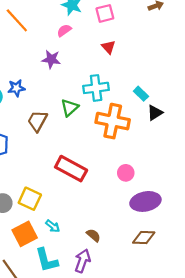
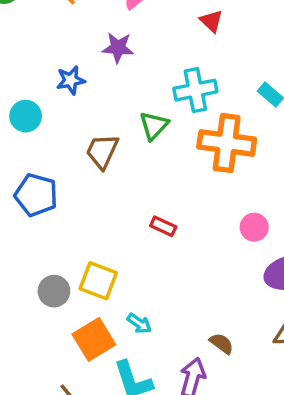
blue star: (16, 88) -> (71, 80), moved
red rectangle: (71, 169) -> (163, 226), size x0.5
brown semicircle: (93, 235) -> (222, 343), moved

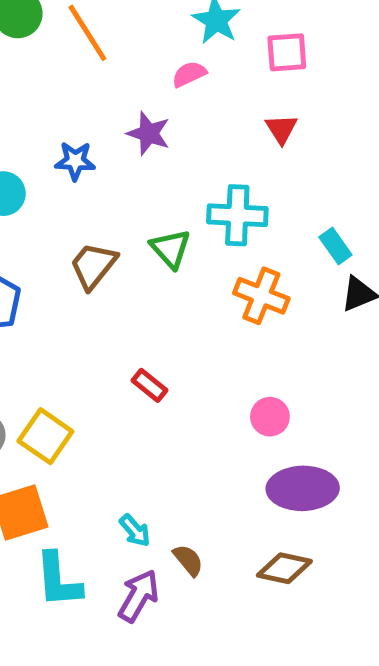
green triangle: (154, 126) -> (170, 249), turned -40
orange cross: (227, 143) -> (261, 296), size x0.7
cyan arrow: (139, 323) -> (135, 531), moved

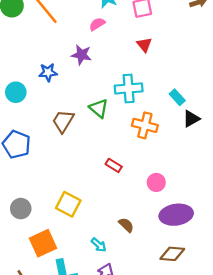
red rectangle: (150, 385) -> (114, 165), moved
yellow square: (45, 436) -> (68, 204), moved
brown semicircle: (188, 560) -> (126, 225), moved

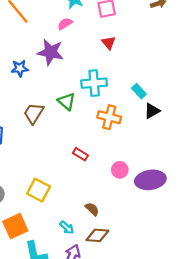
purple star: (81, 55) -> (50, 52), size x1.4
purple ellipse: (176, 215) -> (150, 180), moved
brown diamond: (172, 254) -> (97, 235), moved

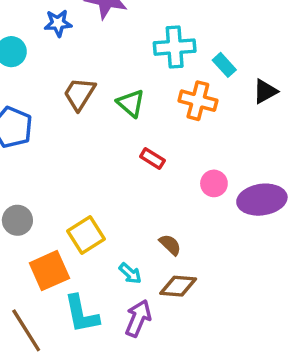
cyan rectangle: (139, 91) -> (224, 65), moved
green triangle: (67, 102) -> (131, 103), moved
yellow square: (39, 190) -> (86, 235), moved, turned 30

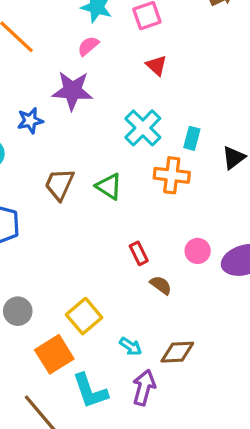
cyan cross: (175, 47) -> (143, 128), turned -33
cyan rectangle: (224, 65) -> (192, 138), turned 65
red rectangle: (152, 159) -> (139, 253), moved, turned 40
brown semicircle: (170, 245) -> (161, 285), moved

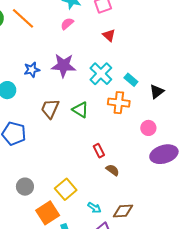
purple star: (72, 91) -> (64, 66), moved
cyan rectangle: (192, 138) -> (131, 80), turned -64
pink circle: (198, 251) -> (148, 128), moved

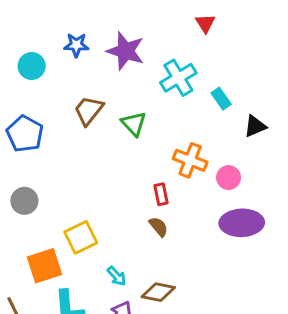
orange cross: (119, 103) -> (190, 160), moved
red rectangle: (99, 151) -> (161, 194), moved
gray circle: (25, 187) -> (24, 201), moved

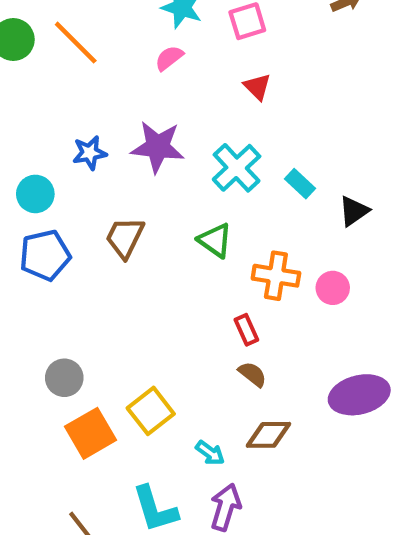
green triangle: (134, 124) -> (215, 240), moved
blue pentagon: (25, 134) -> (45, 255), moved, turned -30
purple ellipse: (242, 223) -> (359, 395), moved
orange square: (45, 266) -> (91, 433), moved
brown diamond: (158, 292) -> (268, 435), moved

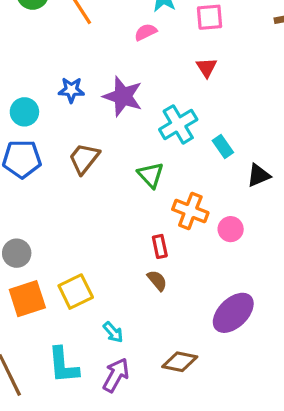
purple ellipse: (359, 395) -> (233, 313), turned -42
brown diamond: (268, 435) -> (180, 362), moved

